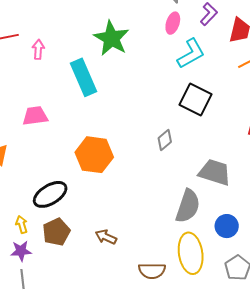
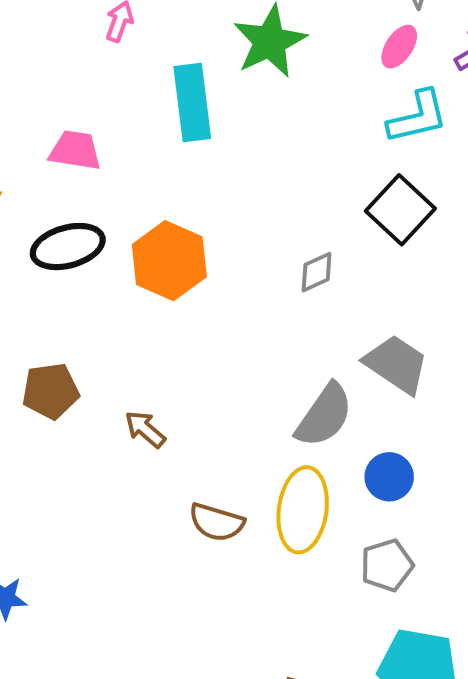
black ellipse: (50, 194) -> (68, 247), moved

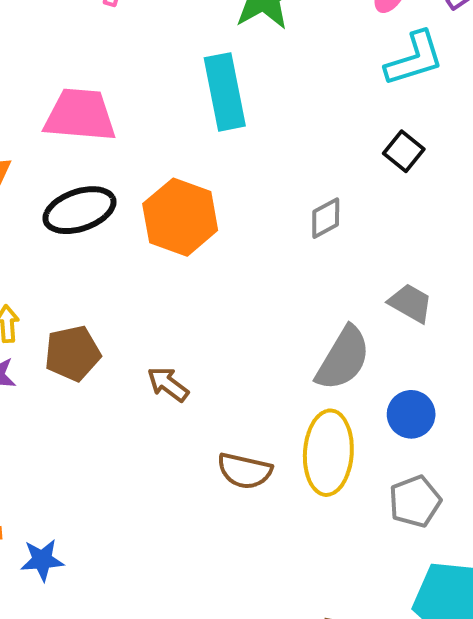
cyan rectangle: (192, 102) -> (225, 92), moved
pink trapezoid: (75, 150) -> (80, 115), size x1.4
black square: (400, 210) -> (404, 151), size x0.6
gray trapezoid: (396, 364) -> (410, 303), size x0.7

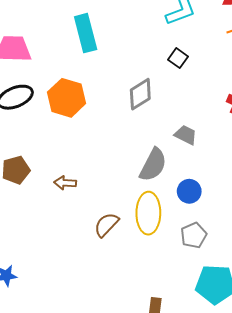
gray diamond: (326, 218) -> (140, 94), size x1.5
brown arrow: (168, 384) -> (65, 183), turned -30
brown semicircle: (245, 471) -> (106, 225), turned 124

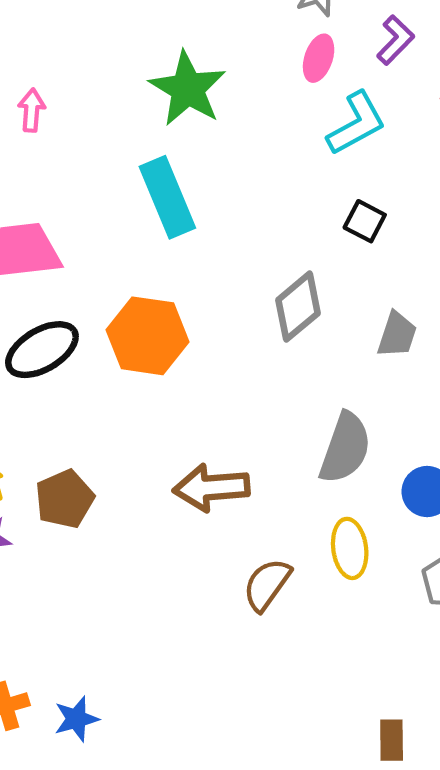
gray trapezoid: (186, 135) -> (397, 335), moved, turned 90
brown arrow: (65, 183) -> (211, 488), moved, size x1.6
yellow ellipse: (148, 213) -> (350, 548), size x0.7

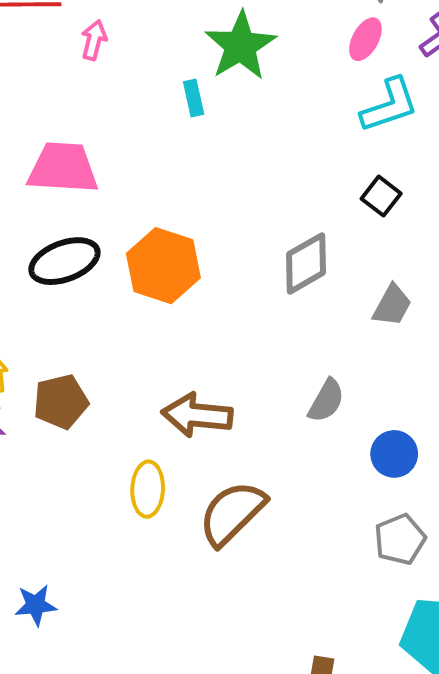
cyan rectangle: (167, 197) -> (194, 98), moved, size x0.5
gray semicircle: (345, 448) -> (326, 401), size x0.7
yellow ellipse: (350, 548) -> (148, 489), moved
brown semicircle: (267, 585) -> (232, 513), size x1.4

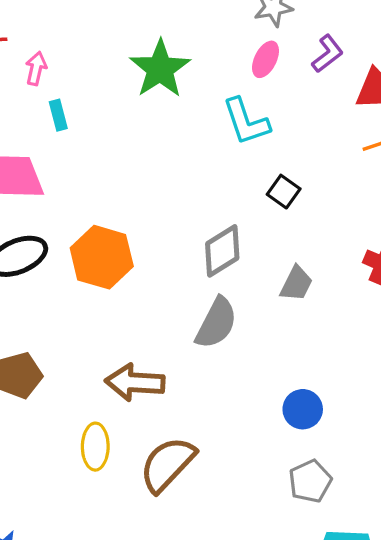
cyan rectangle: (194, 98) -> (58, 115), moved
cyan L-shape: (389, 105) -> (246, 122), moved, turned 92
gray semicircle: (326, 401) -> (216, 323), moved, size x1.4

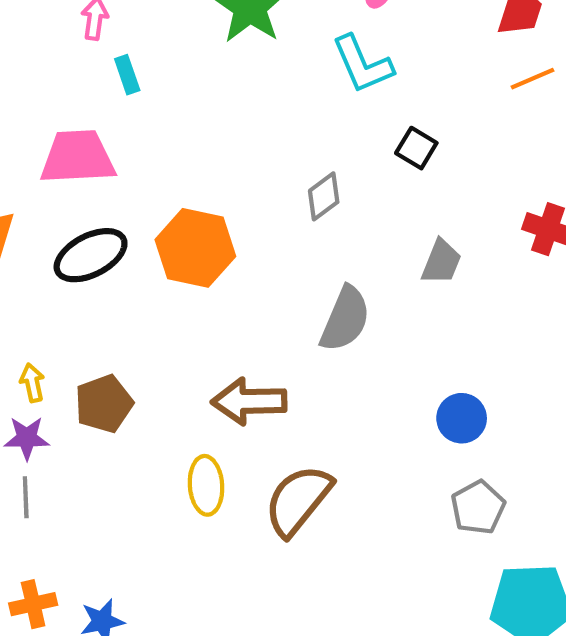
gray diamond: (222, 251) -> (324, 196), moved, size x0.7

